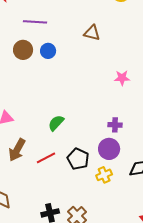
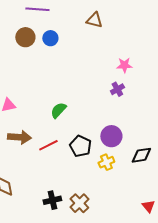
purple cross: (115, 125) -> (117, 89), moved, turned -32
brown arrow: (17, 150) -> (19, 137), turned -115

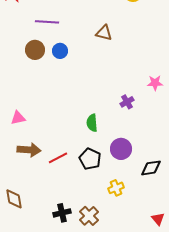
pink star: (124, 65) -> (155, 83), moved
green semicircle: (58, 110) -> (92, 123), moved, turned -48
yellow cross: (106, 162) -> (116, 188), moved

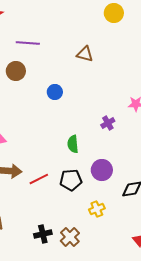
blue circle: (60, 51) -> (55, 92), moved
black pentagon: (90, 159) -> (71, 180), turned -30

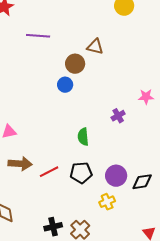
brown circle: (16, 71) -> (75, 64), moved
purple circle: (102, 170) -> (116, 176), moved

